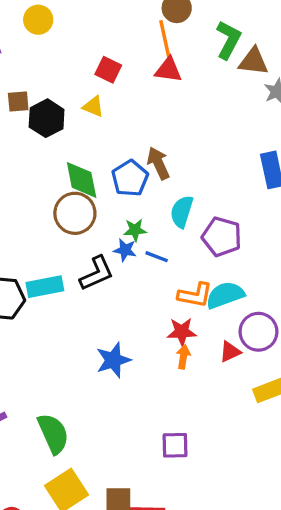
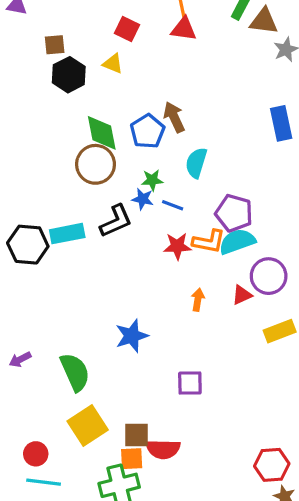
brown square: (18, 101) -> (55, 45), moved
purple pentagon: (222, 237) -> (234, 213), moved
red star: (182, 332) -> (177, 246), moved
blue star: (113, 360) -> (132, 336), moved

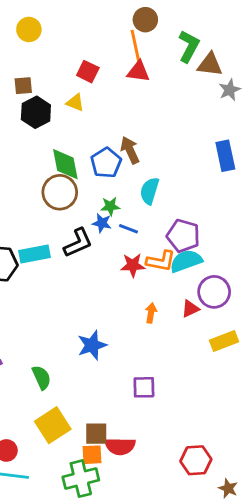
green semicircle: (75, 372) -> (42, 377), size x0.7
red hexagon: (272, 465) -> (196, 460), moved

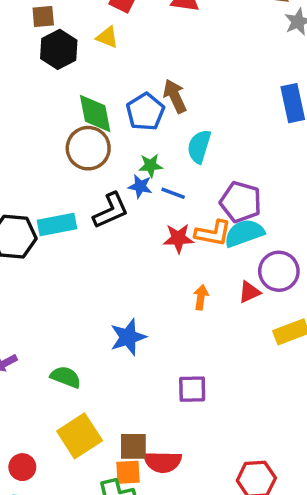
green semicircle: (42, 377) -> (66, 377), turned -45

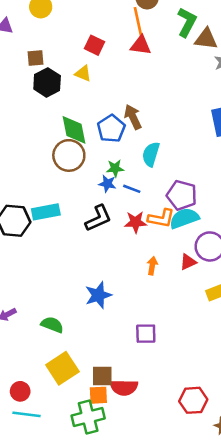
black L-shape: (111, 211) -> (98, 218), moved

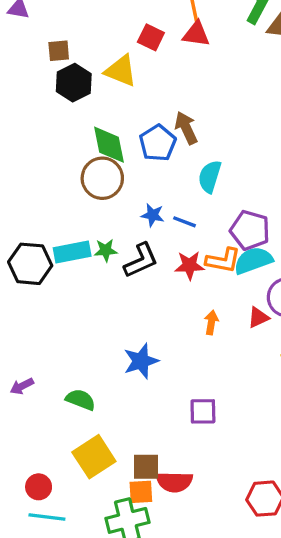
red square: (95, 45) -> (151, 37), moved
yellow triangle: (83, 73) -> (121, 71), size x1.5
green star: (115, 168) -> (106, 250), moved

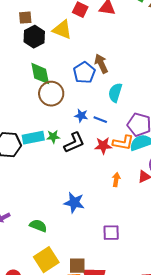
green diamond: (109, 145) -> (40, 74), moved
blue star: (141, 361) -> (74, 203), turned 30

